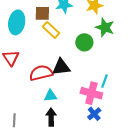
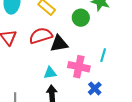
red semicircle: (41, 73) -> (41, 36), moved
pink cross: (91, 93) -> (79, 67), moved

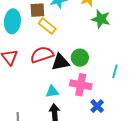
green circle: (81, 18) -> (80, 58), moved
cyan line: (103, 55) -> (115, 71), moved

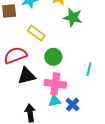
yellow rectangle: (47, 26) -> (36, 33), moved
black triangle: (60, 62) -> (27, 76), moved
cyan triangle: (52, 92) -> (55, 101), moved

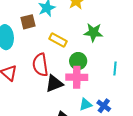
green star: (73, 17) -> (93, 32), moved
red semicircle: (15, 55) -> (40, 65), turned -70
pink cross: (55, 84) -> (77, 77), moved

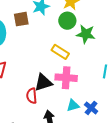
yellow rectangle: (58, 40) -> (60, 52), moved
green circle: (78, 61) -> (67, 21), moved
red semicircle: (40, 65) -> (32, 96), moved, size x0.7

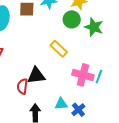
green star: (86, 34) -> (94, 27), moved
pink cross: (66, 78) -> (83, 75), moved

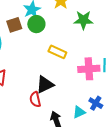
green circle: (72, 19) -> (36, 24), moved
cyan triangle: (61, 104) -> (79, 112), moved

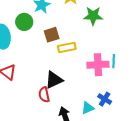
green circle: (36, 24) -> (24, 22), moved
brown square: (14, 25) -> (52, 35), moved
yellow rectangle: (57, 52) -> (67, 47), turned -36

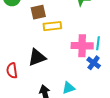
red semicircle: (44, 95) -> (12, 70), moved
blue cross: (105, 99) -> (94, 63), moved

